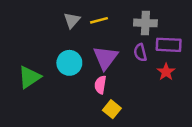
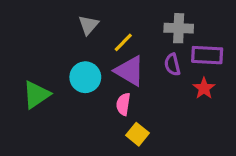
yellow line: (99, 20) -> (123, 42), moved, turned -30
purple triangle: (105, 58) -> (130, 71), turned -36

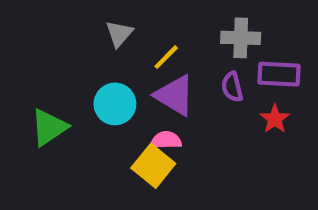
pink semicircle: (123, 104) -> (166, 140), turned 80
yellow square: (138, 134) -> (153, 166), moved, size x1.4

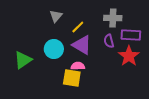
red star: (275, 119) -> (129, 56), size x1.5
yellow square: (153, 166) -> (72, 78), turned -30

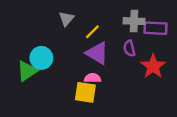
purple rectangle: (131, 35) -> (155, 28), moved
cyan circle: (54, 49) -> (41, 58), moved

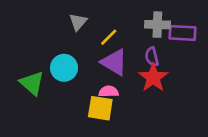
cyan circle: (41, 58) -> (64, 68), moved
red star: (153, 66) -> (153, 78), moved
green triangle: (27, 71) -> (32, 83), turned -45

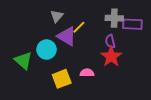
purple triangle: (114, 62) -> (67, 36), moved
pink semicircle: (109, 91) -> (87, 73), moved
yellow square: (100, 108) -> (62, 79), moved, turned -30

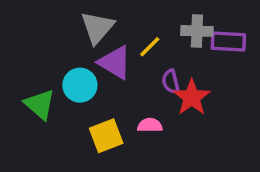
gray triangle: (57, 16) -> (97, 27), size x1.5
yellow line: (79, 27) -> (150, 47), moved
purple semicircle: (110, 41) -> (171, 82), moved

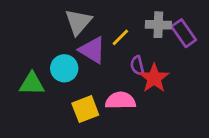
purple rectangle: (228, 41) -> (184, 33), turned 52
green triangle: (40, 104) -> (32, 84), turned -40
pink semicircle: (150, 125) -> (120, 101), size x1.5

